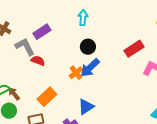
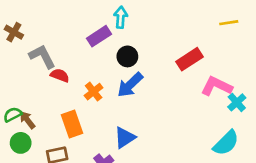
purple rectangle: (42, 32) -> (99, 36), moved
orange cross: (76, 73) -> (94, 92), moved
orange rectangle: (47, 97) -> (72, 124), turned -66

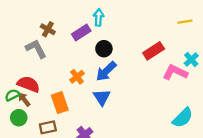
brown cross: (14, 32) -> (48, 29), moved
red semicircle: (60, 75) -> (28, 84), moved, size x1.5
cyan cross: (237, 102) -> (191, 59), moved
blue triangle: (125, 138) -> (102, 97), moved, turned -30

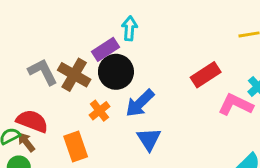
brown cross: (48, 29) -> (74, 75), moved, size x1.5
black circle: (104, 49) -> (116, 72), moved, size x1.5
blue triangle: (102, 97) -> (149, 139), moved

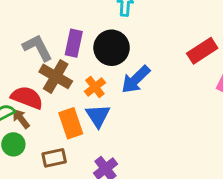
purple rectangle: (106, 49) -> (74, 43), moved, turned -45
brown cross: (74, 75) -> (56, 76), moved
blue triangle: (149, 139) -> (98, 116), moved

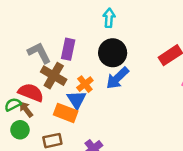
black circle: (112, 48) -> (113, 53), moved
blue triangle: (98, 116) -> (77, 100), moved
orange rectangle: (71, 123) -> (66, 113), turned -50

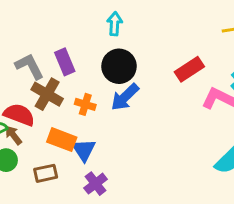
purple rectangle: (68, 49) -> (65, 62), turned -35
orange cross: (85, 84) -> (85, 104), turned -35
blue triangle: (77, 100) -> (84, 150), moved

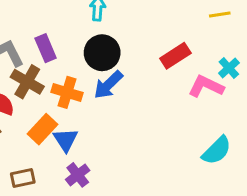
orange cross: (85, 104) -> (67, 92), size x1.4
orange rectangle: (62, 140) -> (43, 129), turned -68
brown rectangle: (46, 173) -> (23, 178), moved

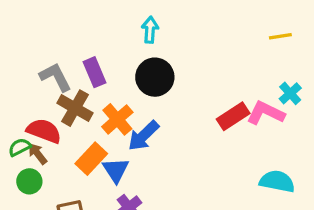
red rectangle: (175, 56) -> (233, 116), moved
blue arrow: (108, 85) -> (143, 136), moved
orange cross: (67, 92) -> (117, 119), turned 32
cyan semicircle: (217, 150) -> (277, 181), turned -124

